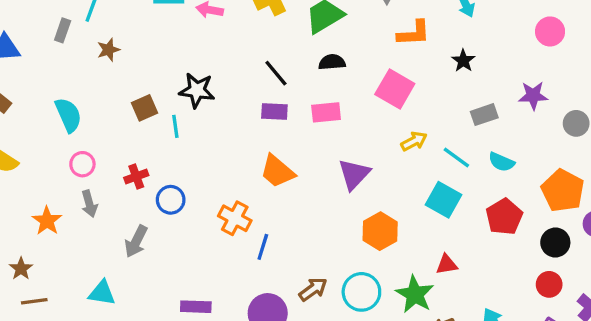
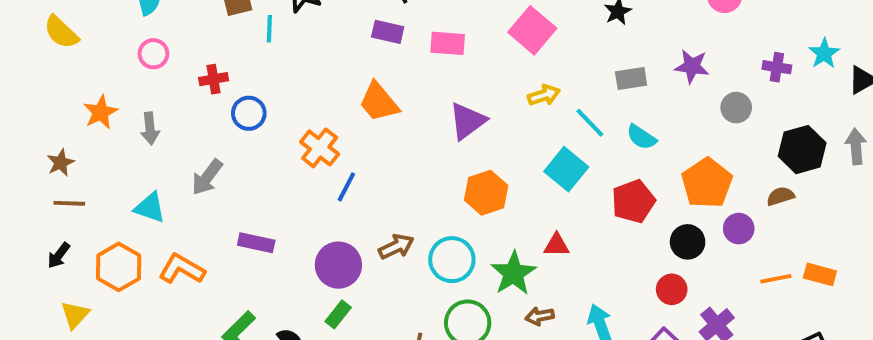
gray arrow: (89, 204) -> (150, 128), moved
gray arrow: (136, 241) -> (207, 177), moved

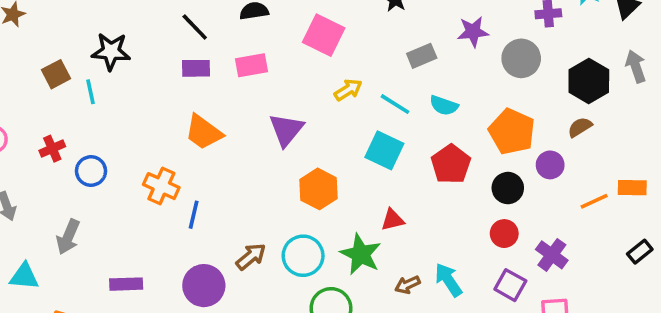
gray circle: (736, 108) -> (521, 58), size x1.4
brown arrow: (540, 316) -> (408, 285), moved

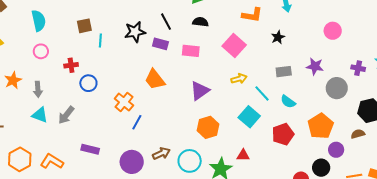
black star: (111, 51) -> (135, 32), moved, turned -30
black circle: (508, 188) -> (321, 168), moved
cyan triangle: (24, 276) -> (40, 115), moved

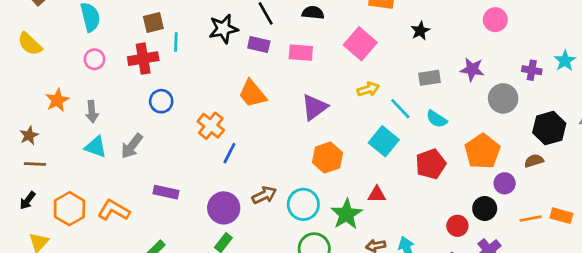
red cross: (71, 65) -> (143, 59), moved, size x1.5

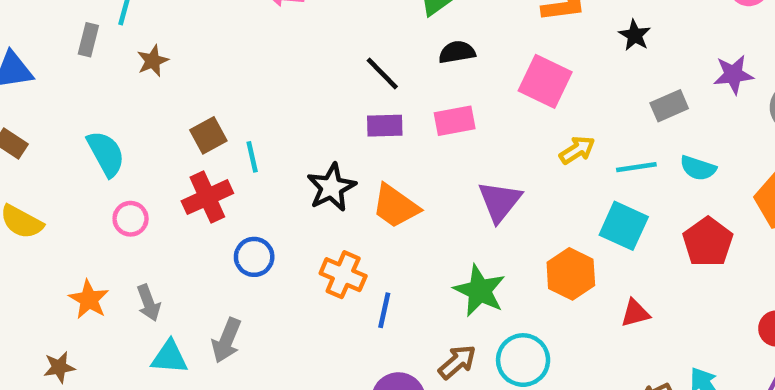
black star: (223, 29) -> (331, 187), moved
cyan line: (400, 109) -> (636, 167), turned -40
brown star: (29, 135) -> (59, 367), turned 30
orange hexagon: (327, 158) -> (571, 274), moved
green star: (346, 214) -> (480, 291), moved

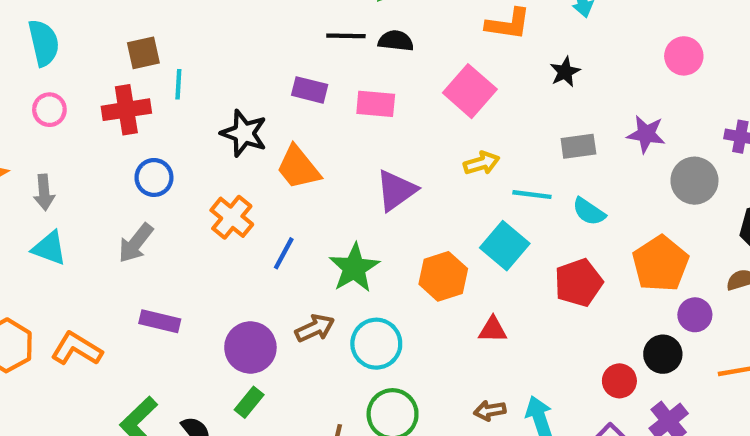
black line: (382, 73) -> (346, 36), moved, turned -60
black star: (331, 187) -> (244, 133), turned 30
blue line: (384, 310) -> (284, 253), moved
gray arrow: (226, 340) -> (136, 243), moved

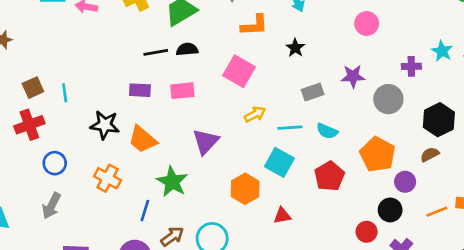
cyan line: (178, 84) -> (65, 93), moved
blue line: (284, 253) -> (145, 210), moved
green star: (354, 268) -> (172, 182), moved

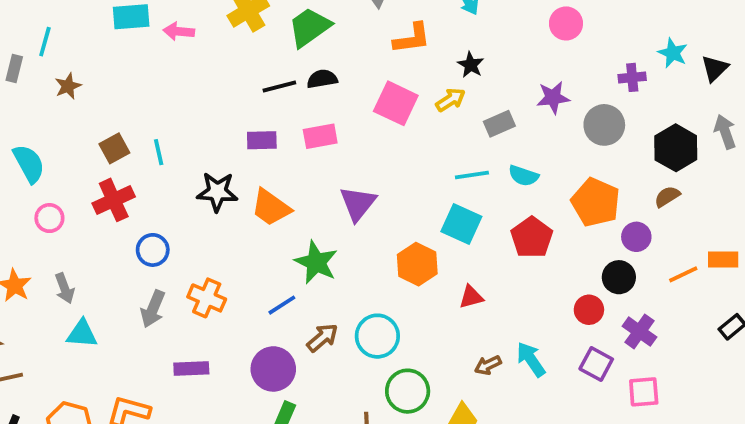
yellow arrow: (255, 114) -> (451, 100), moved
orange cross: (108, 178) -> (207, 298), moved
blue line: (145, 210) -> (282, 305), turned 45

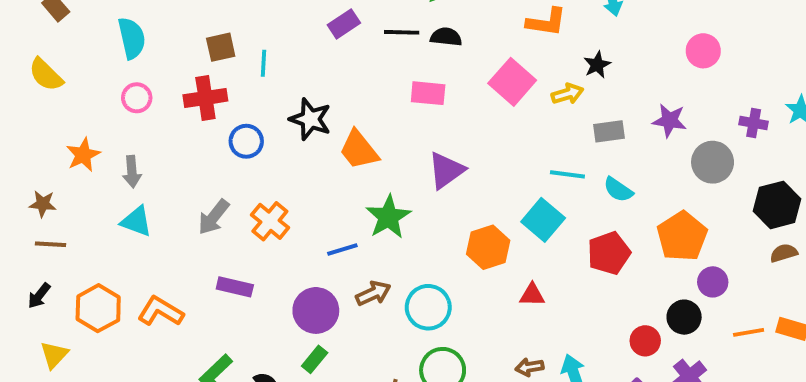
purple rectangle: (262, 140) -> (344, 24), moved, turned -48
brown semicircle: (667, 197) -> (784, 253), moved
blue circle: (153, 250) -> (246, 141), moved

